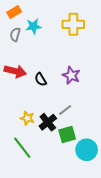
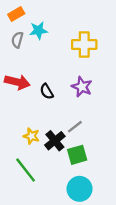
yellow cross: (73, 24) -> (84, 45), moved
cyan circle: (87, 150) -> (80, 189), moved

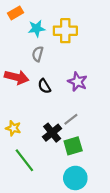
gray semicircle: (17, 40) -> (38, 54), moved
yellow cross: (84, 45) -> (65, 31), moved
yellow star: (31, 136) -> (13, 128), moved

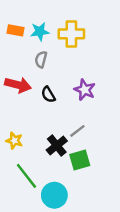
orange rectangle: (16, 13) -> (16, 30), moved, turned 40
cyan circle: (75, 178) -> (54, 195), moved

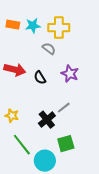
gray semicircle: (41, 59) -> (49, 49), moved, turned 112
green square: (80, 160) -> (66, 144), moved

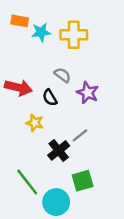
orange rectangle: (13, 25) -> (20, 21), moved
gray semicircle: (49, 49) -> (62, 75), moved
yellow star: (12, 116) -> (35, 123), moved

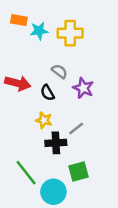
yellow star: (35, 123) -> (44, 120), moved
black cross: (59, 150) -> (56, 143), turned 36

